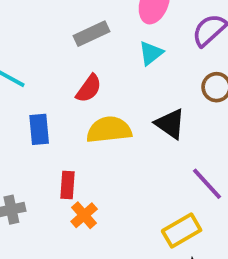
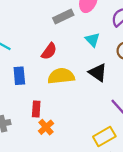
gray rectangle: (92, 34) -> (63, 17), moved
cyan triangle: (151, 53) -> (93, 40), moved, turned -35

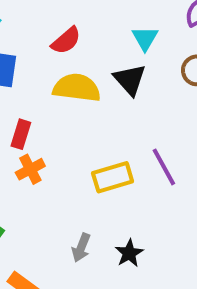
black triangle: (98, 73) -> (130, 80), moved
yellow rectangle: (104, 136) -> (113, 177), moved

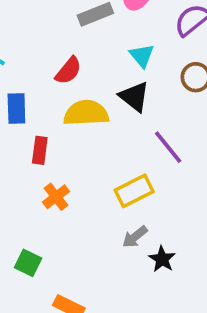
red rectangle: (21, 134) -> (40, 150), moved
purple line: (164, 167) -> (168, 147), moved
gray arrow: (81, 248) -> (135, 237), moved, turned 40

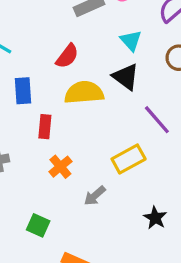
gray arrow: (135, 237) -> (95, 196), moved

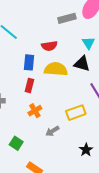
red semicircle: (67, 56) -> (49, 46), turned 35
black triangle: (126, 77) -> (82, 64), turned -30
blue rectangle: (23, 91) -> (29, 62), moved

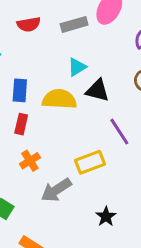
cyan triangle: (88, 43) -> (77, 67), moved, turned 32
red semicircle: (49, 46) -> (29, 24), moved
gray arrow: (52, 131) -> (56, 190), size x1.5

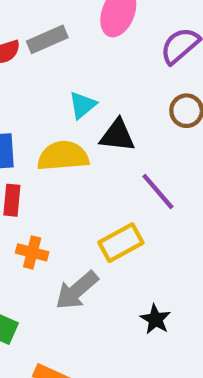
gray rectangle: (74, 24) -> (47, 39), moved
orange cross: (30, 161) -> (32, 252), turned -36

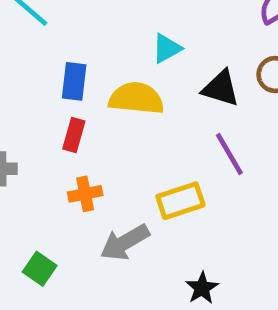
black triangle: (117, 135) -> (221, 88), moved
orange cross: (32, 252) -> (85, 194), turned -36

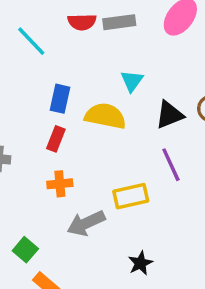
cyan triangle: (167, 48) -> (132, 81), turned -30
black triangle: (221, 88) -> (169, 115), turned -44
green square: (40, 269) -> (25, 250), moved

